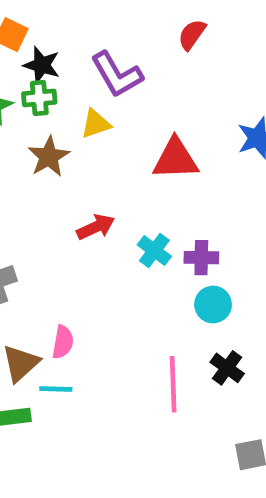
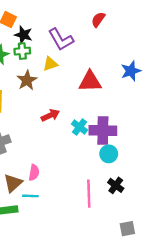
purple cross: (201, 258) -> (103, 131), size x1.6

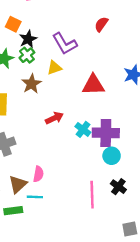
black star: (23, 35) -> (28, 39), turned 30
green cross: (22, 51) -> (27, 55), turned -35

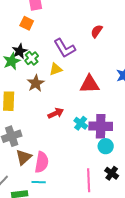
orange square: (13, 24) -> (27, 23), moved
black star: (28, 39) -> (20, 51), moved
pink semicircle: (38, 174) -> (42, 162), size x1.5
brown triangle: (18, 184) -> (24, 157), moved

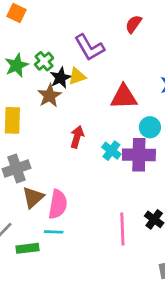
orange square: (27, 23) -> (16, 13), moved
black star: (20, 51) -> (61, 78), moved
red arrow: (56, 113) -> (77, 137), turned -49
cyan circle: (106, 146) -> (150, 127), moved

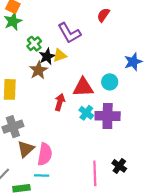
green star: (16, 65) -> (13, 21), moved
red triangle: (124, 97) -> (83, 87), moved
cyan circle: (150, 127) -> (110, 82), moved

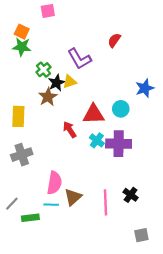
green star: (13, 21) -> (22, 47), turned 30
red arrow: (60, 102) -> (70, 130), turned -49
brown triangle: (26, 149) -> (73, 197), moved

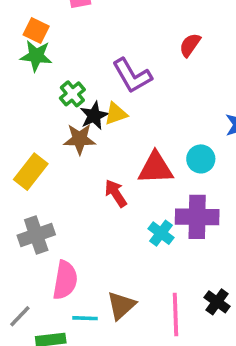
brown star: (48, 97) -> (80, 139), turned 30
yellow rectangle: (18, 116) -> (31, 172), turned 36
cyan cross: (97, 140) -> (161, 233), moved
pink semicircle: (54, 183) -> (65, 280), moved

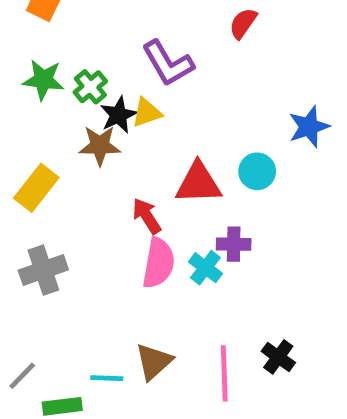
green star: (36, 56) -> (43, 80), moved
purple cross: (197, 217) -> (234, 244), moved, size x0.6
pink semicircle: (65, 280) -> (158, 263), moved

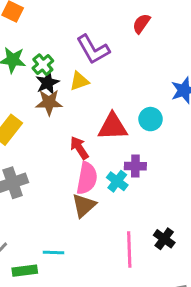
black star: (119, 115) -> (47, 83), moved
brown triangle: (154, 362) -> (84, 205), moved

